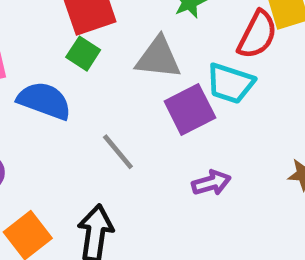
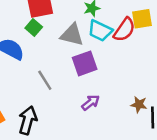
cyan trapezoid: (230, 83) -> (100, 31), moved
purple arrow: (211, 183) -> (91, 103), turned -30

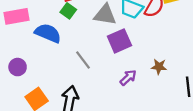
brown star: (139, 104) -> (159, 67), moved

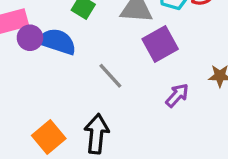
purple circle: (18, 67) -> (30, 38), moved

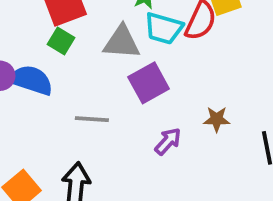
gray line: (110, 76) -> (92, 119), turned -44

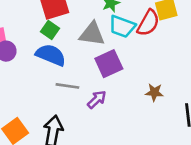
blue semicircle: (31, 80) -> (51, 55), moved
purple arrow: (168, 141) -> (97, 99), moved

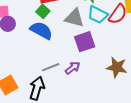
gray line: (67, 86) -> (51, 67), moved, turned -36
brown star: (154, 92) -> (117, 67), size x1.5

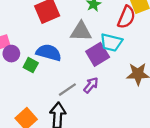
green square: (43, 11) -> (31, 65), moved
cyan trapezoid: (98, 15) -> (111, 42), moved

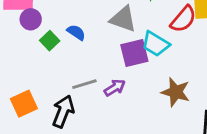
blue semicircle: (49, 53) -> (76, 32), size x0.6

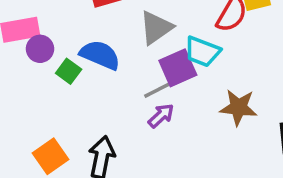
gray triangle: (123, 19) -> (156, 28), turned -44
blue semicircle: (76, 32) -> (100, 55), size x1.6
gray line: (84, 84) -> (159, 89), moved

